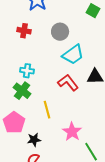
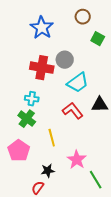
red cross: (24, 31) -> (42, 68), moved, size x1.6
black star: (34, 140) -> (48, 171), moved

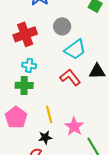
red cross: (42, 68) -> (25, 34), moved, turned -30
green cross: (27, 119) -> (24, 85), turned -36
yellow line: (52, 138) -> (49, 114), moved

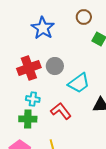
gray circle: (62, 26) -> (55, 66), moved
red L-shape: (70, 77) -> (61, 111), moved

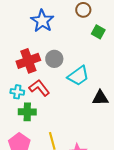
cyan cross: (33, 99) -> (17, 92), moved
red L-shape: (61, 111) -> (39, 88), moved

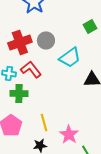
green square: (98, 32) -> (90, 26), moved, turned 32

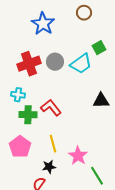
cyan trapezoid: (70, 58) -> (81, 64), moved
red L-shape: (31, 70) -> (51, 108), moved

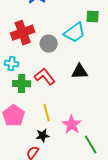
green square: (99, 48) -> (93, 17), turned 32
gray circle: (55, 62) -> (49, 44), moved
black triangle: (101, 101) -> (80, 72), moved

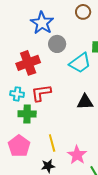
gray circle: (49, 44) -> (57, 44), moved
red L-shape: (45, 77) -> (41, 93), moved, turned -60

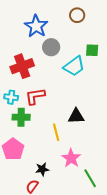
black triangle: (85, 102) -> (76, 116), moved
yellow line: (52, 143) -> (56, 132), moved

